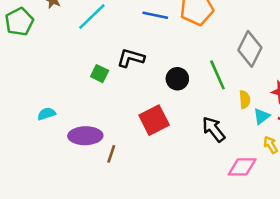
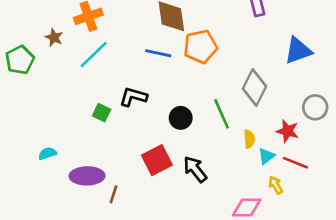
black arrow: (214, 129) -> (195, 169), moved

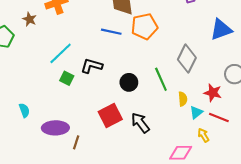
cyan line: (94, 55) -> (61, 53), moved
cyan semicircle: (47, 153) -> (24, 110), turned 88

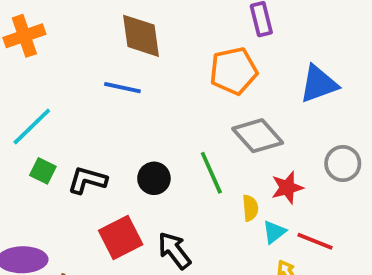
orange pentagon: (144, 26) -> (234, 71), moved
gray diamond: (187, 59) -> (258, 136), turned -68
black L-shape: (92, 66) -> (87, 180), moved
red star: (213, 93) -> (287, 188), moved, turned -30

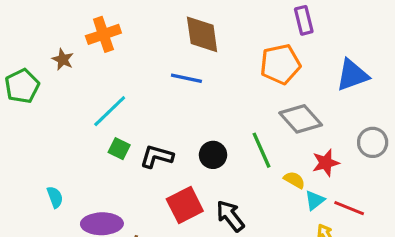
yellow semicircle: (250, 208) -> (294, 180), turned -55

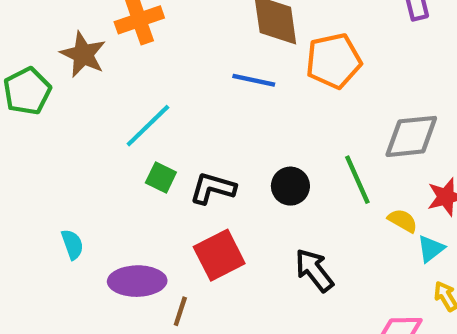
brown star: (63, 59) -> (83, 54), size x1.5
orange pentagon: (280, 64) -> (334, 61), moved
gray diamond: (301, 119) -> (411, 136), turned -54
red square: (185, 205) -> (219, 255), moved

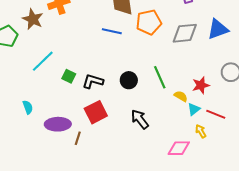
cyan line: (148, 126) -> (43, 61), moved
gray diamond: (411, 136) -> (185, 33), moved

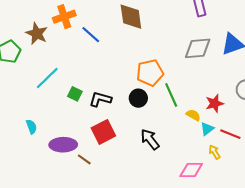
orange pentagon: (149, 22) -> (150, 73), moved
blue line: (112, 31) -> (91, 35), moved, turned 30
brown line: (78, 138) -> (84, 159), turned -72

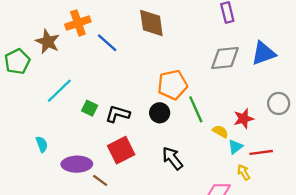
red line: (230, 134) -> (261, 152), turned -30

